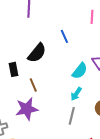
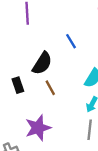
brown line: (33, 85) -> (50, 88), moved

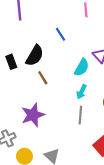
black rectangle: (18, 85) -> (11, 62), moved

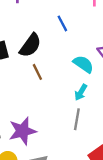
cyan semicircle: (82, 67) -> (83, 64), turned -90
purple star: (33, 115) -> (22, 131), moved

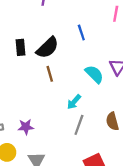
cyan arrow: (81, 92) -> (74, 102), moved
purple star: (22, 131) -> (26, 127), size x0.6

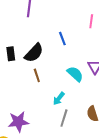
purple star: (26, 127) -> (18, 122), size x1.5

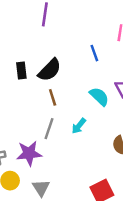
blue line: (62, 39) -> (94, 53), moved
gray line: (64, 118) -> (49, 129), moved

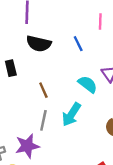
black semicircle: (50, 70) -> (39, 44), moved, turned 65
cyan arrow: (79, 126) -> (71, 114), size x1.5

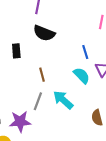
blue line: (78, 44) -> (85, 52), moved
cyan arrow: (71, 114) -> (63, 100), turned 90

